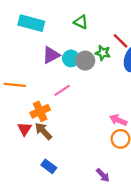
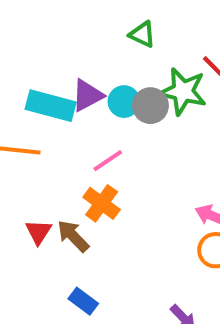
cyan rectangle: (31, 23) -> (51, 106), moved
green star: (103, 53) -> (183, 91), size x1.6
orange cross: (40, 111) -> (102, 203), moved, turned -30

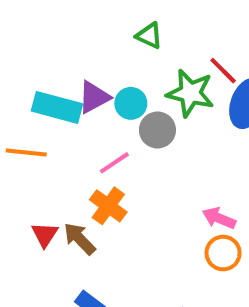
gray circle: (150, 106) -> (157, 130), moved

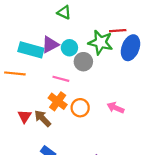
green triangle: (149, 36) -> (64, 12), moved
red line: (223, 71) -> (118, 31), turned -49
pink line: (114, 163) -> (61, 79), turned 49
orange circle: (223, 253) -> (80, 108), moved

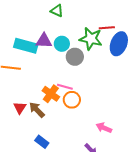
purple triangle: (50, 45) -> (44, 41), turned 30
pink line: (61, 79) -> (65, 87), moved
pink arrow: (116, 108) -> (104, 128), moved

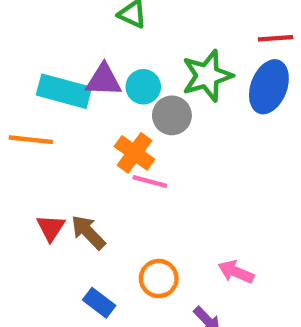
red line: (107, 28) -> (276, 38), moved
green star: (91, 39) -> (207, 76), turned -30
orange cross: (51, 94) -> (134, 153), moved
orange circle: (72, 100) -> (159, 279), moved

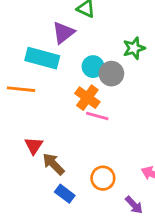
green star: (207, 76) -> (134, 48), size x0.7
purple triangle: (104, 80) -> (63, 33), moved, turned -40
cyan circle: (143, 87) -> (93, 67), moved
brown arrow: (88, 232) -> (53, 164), moved

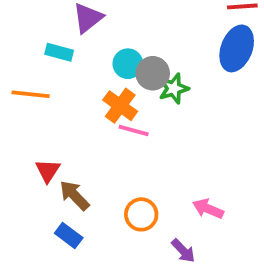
green star: (134, 48) -> (174, 89), moved
cyan rectangle: (42, 58) -> (59, 52), size x0.6
blue rectangle: (65, 194) -> (69, 235), moved

